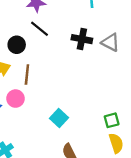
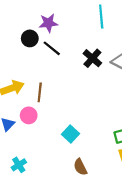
black cross: (82, 39) -> (92, 58), turned 30
black circle: (17, 45) -> (30, 38), moved

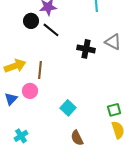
black cross: (92, 58) -> (86, 49), moved, turned -30

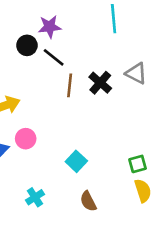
black cross: (86, 49) -> (100, 83), turned 30
brown line: (40, 70) -> (70, 85), moved
cyan cross: (21, 136) -> (35, 197), moved

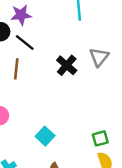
gray triangle: (136, 73) -> (99, 57), turned 42
brown line: (70, 85) -> (16, 69), moved

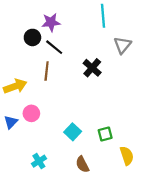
gray triangle: (99, 57) -> (123, 45), moved
green square: (100, 138) -> (105, 134), moved

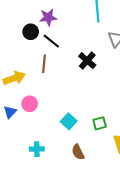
cyan cross: (39, 161) -> (37, 149), turned 32

